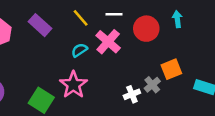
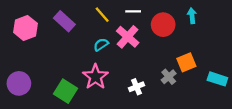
white cross: (132, 94) -> (136, 87), moved

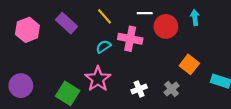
white line: (133, 11) -> (145, 13), moved
pink cross: (128, 37) -> (130, 39), turned -30
orange square: (186, 62) -> (189, 64), turned -30
gray cross: (169, 77) -> (171, 89), moved

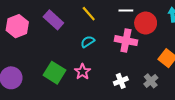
pink cross: (130, 39) -> (126, 41), moved
pink star: (98, 79) -> (82, 72), size x0.7
green square: (68, 93) -> (55, 73), moved

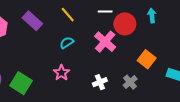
pink cross: (126, 41) -> (105, 42), turned 30
green square: (55, 73) -> (21, 83), moved

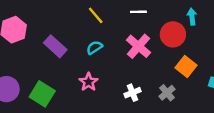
purple rectangle: (32, 21) -> (55, 46), moved
red circle: (125, 24) -> (173, 34), moved

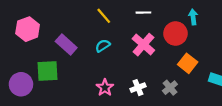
pink star: (89, 82) -> (105, 88), moved
green square: (42, 94) -> (47, 71), moved, turned -35

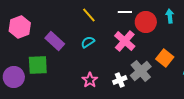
red circle: (175, 33) -> (146, 22), moved
gray cross: (170, 88) -> (141, 71), moved, size x1.5

